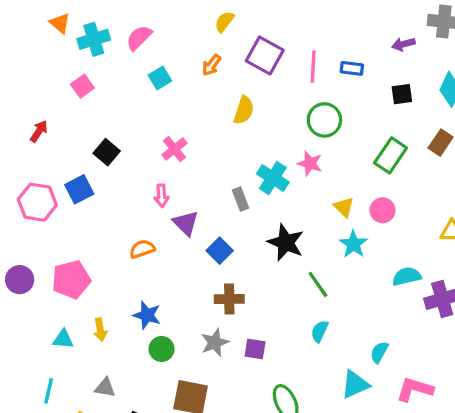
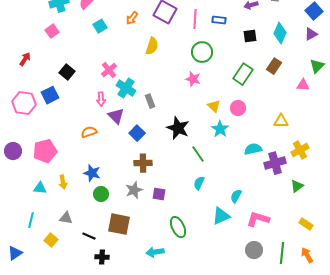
cyan cross: (273, 178) -> (126, 88), moved

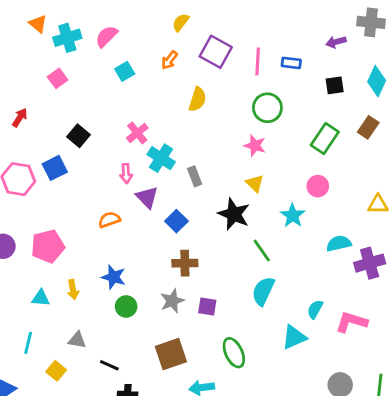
yellow triangle: (214, 106) -> (255, 183), moved
cyan semicircle: (199, 183) -> (263, 291), size x1.5
pink L-shape: (258, 219) -> (351, 322), moved
brown square: (119, 224) -> (171, 354), moved, turned -30

